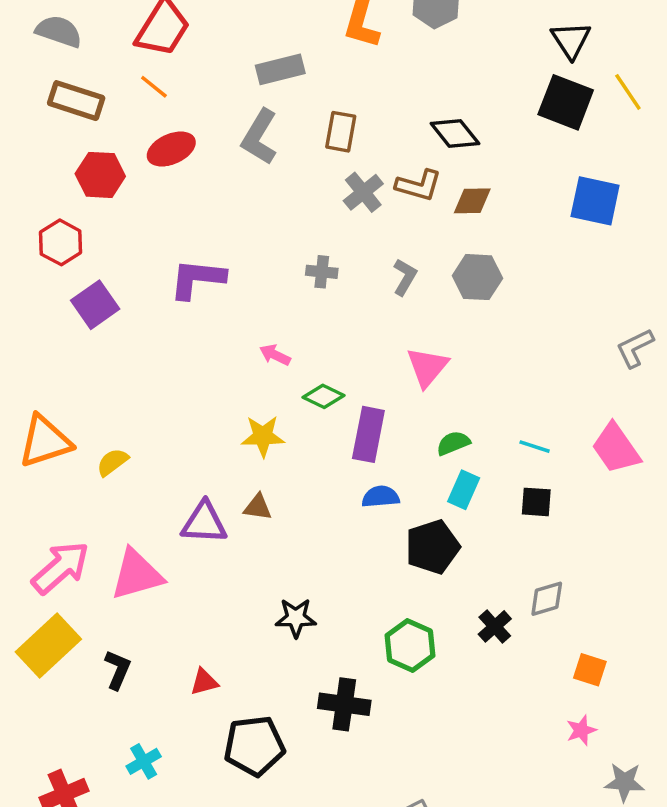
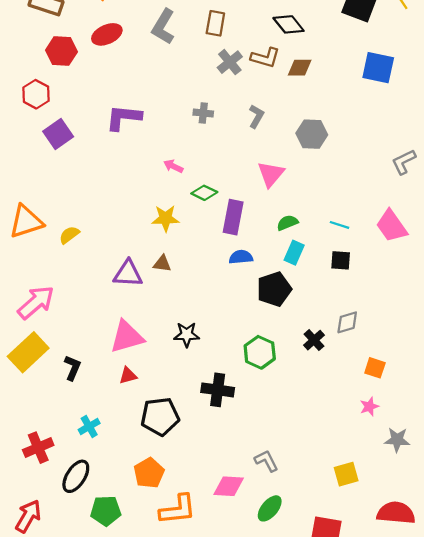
gray hexagon: (477, 277) -> (312, 134), moved
pink triangle: (137, 575) -> (127, 337), moved

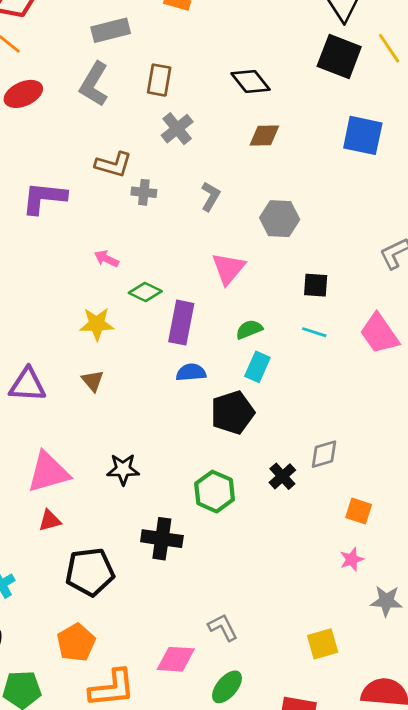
brown L-shape: (265, 58) -> (113, 165), moved
black square: (341, 260) -> (316, 285), moved
brown triangle: (162, 264) -> (93, 381), turned 42
purple triangle: (128, 274) -> (28, 385), moved

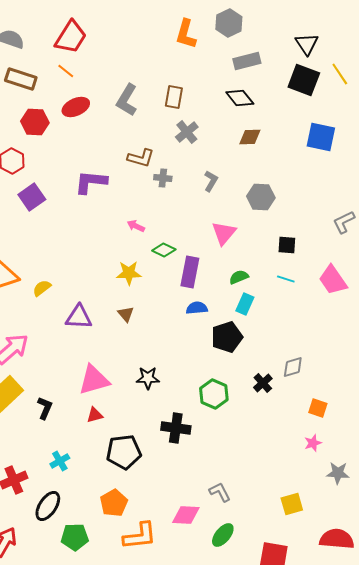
gray rectangle: (111, 30) -> (247, 61), moved

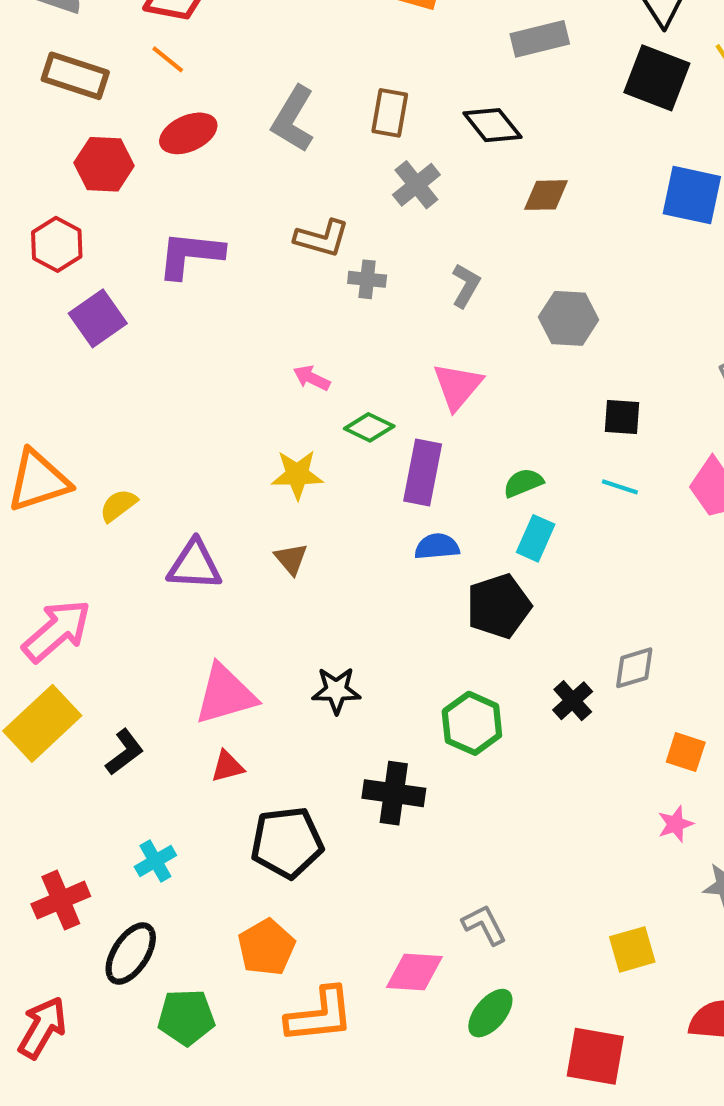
black diamond: (240, 98) -> (492, 125), moved
purple L-shape: (91, 182) -> (190, 255), moved
pink triangle: (224, 233) -> (458, 386), moved
black L-shape: (45, 408) -> (125, 752), turned 30

